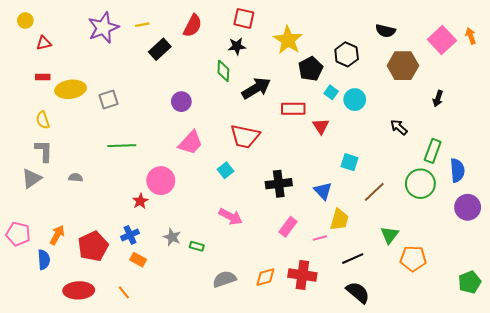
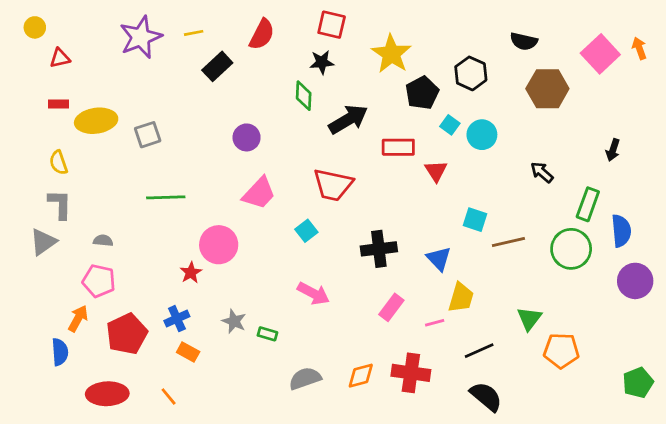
black arrow: (438, 99) -> (613, 150), moved
brown line: (374, 192) -> (508, 242), moved, turned 30
pink pentagon: (18, 234) -> (99, 281), moved

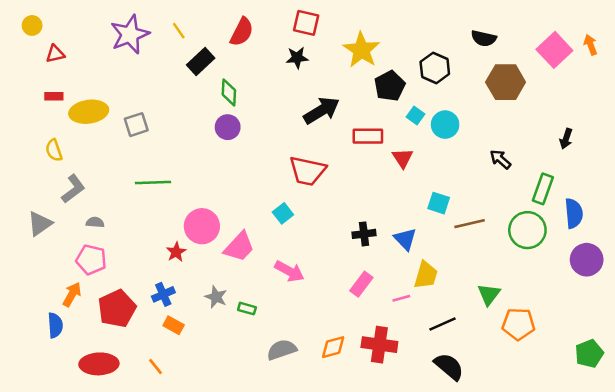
yellow line: (194, 33) -> (179, 31), turned 66
green diamond: (304, 96) -> (229, 92), moved
pink trapezoid: (259, 193) -> (239, 247), moved
gray L-shape: (60, 204) -> (73, 189), moved, turned 52
black cross: (379, 249) -> (364, 234), moved, size x0.7

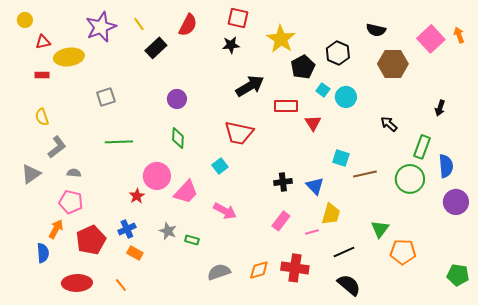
green diamond: (229, 92) -> (178, 138), moved
yellow ellipse: (89, 112) -> (69, 57), moved
green pentagon: (589, 354) -> (458, 275), turned 30

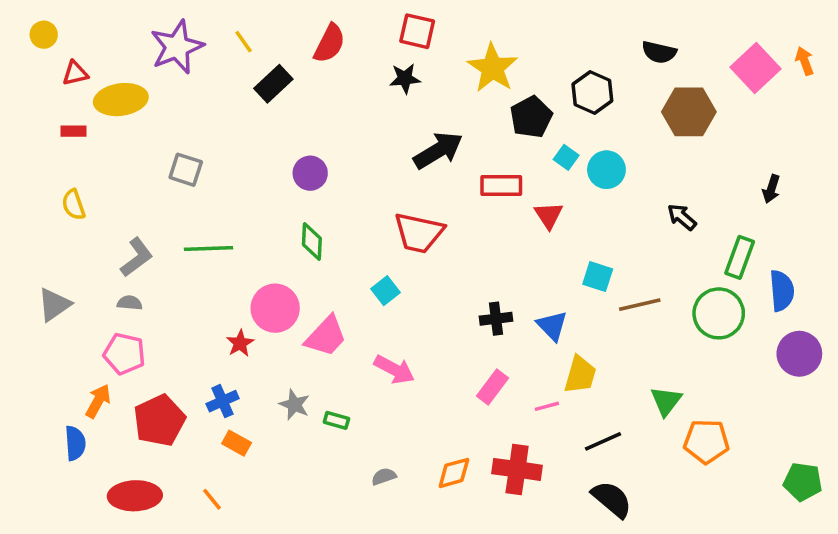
gray square: (106, 97) -> (186, 170), turned 36
gray L-shape: (57, 147) -> (137, 257), moved
gray semicircle: (219, 272) -> (384, 476), size x0.6

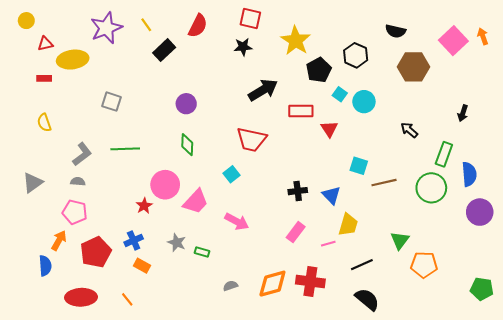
orange diamond: (454, 473) -> (272, 284), size x1.4

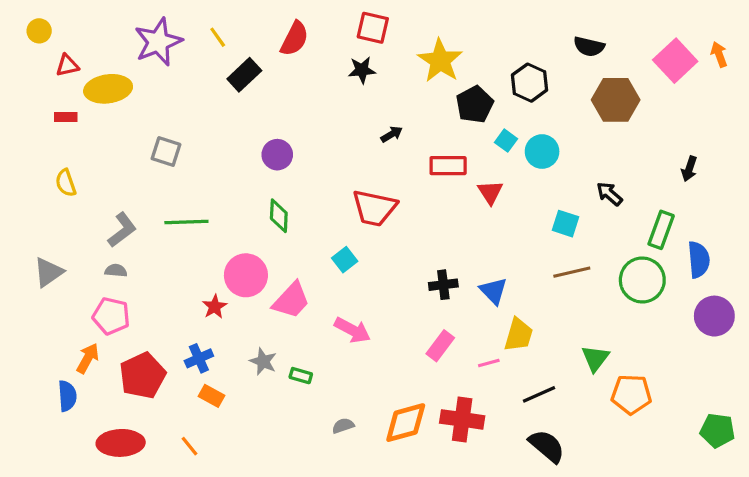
black arrow: (263, 90) -> (392, 134), size x0.5
cyan square: (359, 166) -> (566, 224), moved

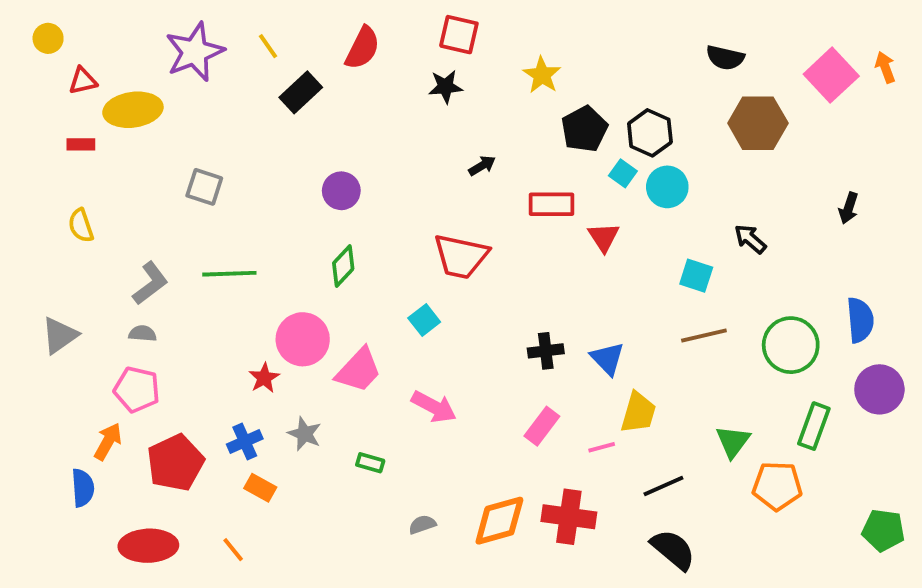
yellow star: (440, 61) -> (542, 75), size x0.7
black hexagon: (529, 83) -> (650, 133), moved
green diamond: (279, 216) -> (343, 266), turned 40
green rectangle: (661, 230) -> (814, 426), moved
gray star: (263, 361) -> (305, 434), moved

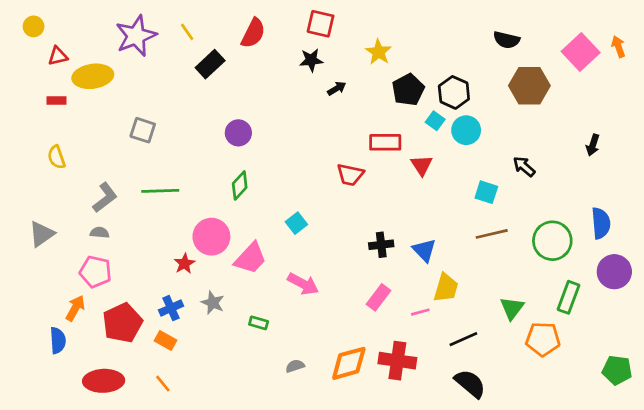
black arrow: (482, 166) -> (337, 88), moved
red trapezoid: (461, 256) -> (350, 175), moved, size x0.7
orange rectangle: (260, 488) -> (166, 340), moved

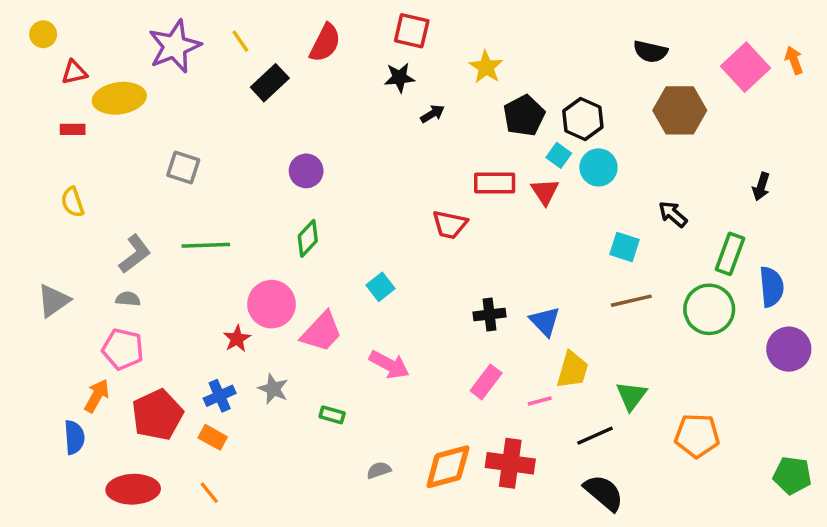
red triangle: (422, 165) -> (545, 192), moved
green rectangle: (569, 297) -> (730, 254), moved
green triangle: (512, 308) -> (631, 396), moved

